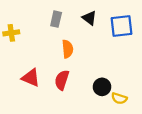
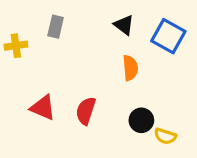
gray rectangle: (56, 19) -> (56, 27), moved
blue square: (122, 26) -> (168, 36), turned 35
orange semicircle: (68, 49) -> (130, 68), moved

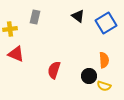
blue square: (168, 36) -> (106, 23), turned 30
orange semicircle: (130, 68) -> (104, 60), moved
red triangle: (43, 108) -> (16, 54), moved

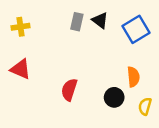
gray rectangle: (35, 17) -> (77, 22), moved
yellow cross: (10, 29) -> (20, 27), moved
yellow semicircle: (104, 86) -> (145, 106), moved, turned 88

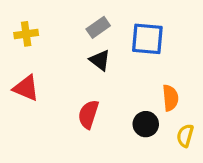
black triangle: (100, 20) -> (100, 60), moved
gray rectangle: (77, 22) -> (98, 27), turned 42
blue square: (136, 29) -> (147, 39), moved, turned 36

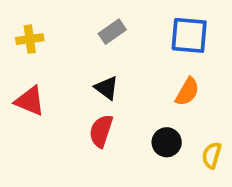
blue square: (147, 39) -> (189, 35), moved
black triangle: (100, 60) -> (107, 88), moved
orange semicircle: (170, 98) -> (187, 92), moved, turned 35

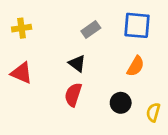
gray rectangle: (112, 32) -> (91, 29), moved

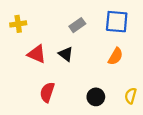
red triangle: (22, 73) -> (37, 54), moved
red semicircle: (73, 95) -> (47, 92), moved
black circle: (121, 103) -> (96, 97), moved

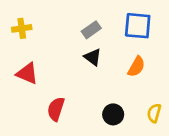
red triangle: (37, 54) -> (27, 73), moved
black triangle: (66, 54) -> (93, 57), moved

